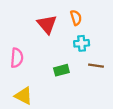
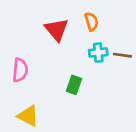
brown line: (96, 66) -> (122, 55), moved
green rectangle: (61, 70) -> (74, 85), turned -56

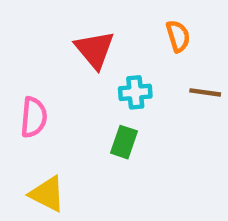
orange semicircle: (91, 22) -> (178, 36), moved
cyan cross: (98, 53) -> (135, 92), moved

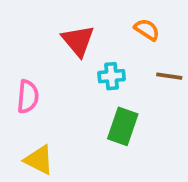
orange semicircle: (178, 36) -> (147, 30), turned -40
green rectangle: (124, 142) -> (123, 126), moved, size x1.4

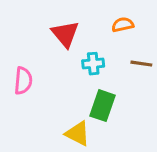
orange semicircle: (147, 30) -> (123, 25), turned -45
yellow triangle: (39, 160) -> (78, 134), moved

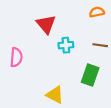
orange semicircle: (123, 25) -> (97, 12), moved
green rectangle: (102, 106) -> (90, 75), moved

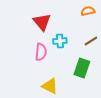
brown line: (100, 45) -> (91, 41), turned -40
pink semicircle: (16, 57) -> (41, 52), moved

